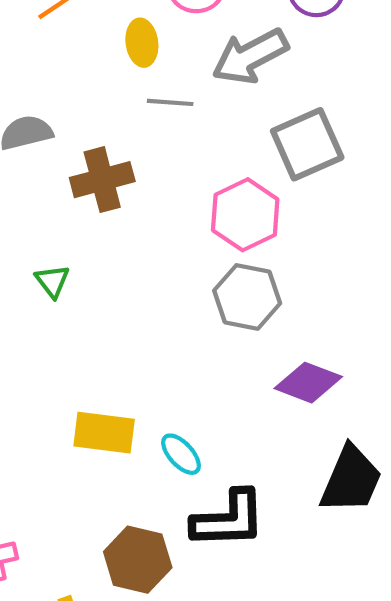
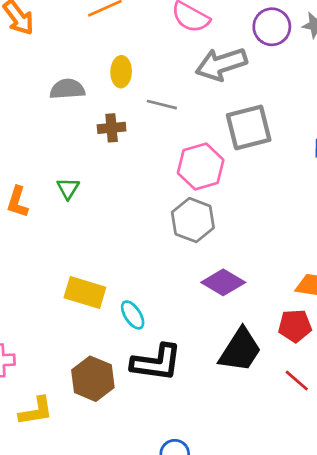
yellow ellipse: (142, 43) -> (121, 72), moved
gray line: (170, 102) -> (162, 105), moved
brown cross: (102, 180) -> (112, 128), size x0.7

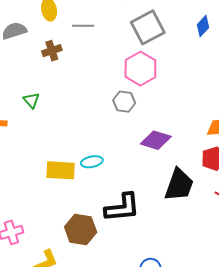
pink hexagon: (201, 166) -> (140, 69), moved
gray hexagon: (193, 220) -> (124, 102), size x0.7
cyan ellipse: (133, 315) -> (92, 162), moved, turned -55

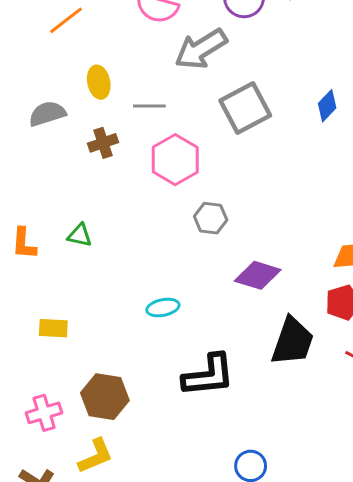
pink hexagon: (140, 69) -> (175, 160), moved
green triangle: (31, 100) -> (80, 235), moved, turned -36
yellow rectangle: (61, 170) -> (53, 328), moved, size x0.7
brown hexagon: (81, 229) -> (105, 397), moved

